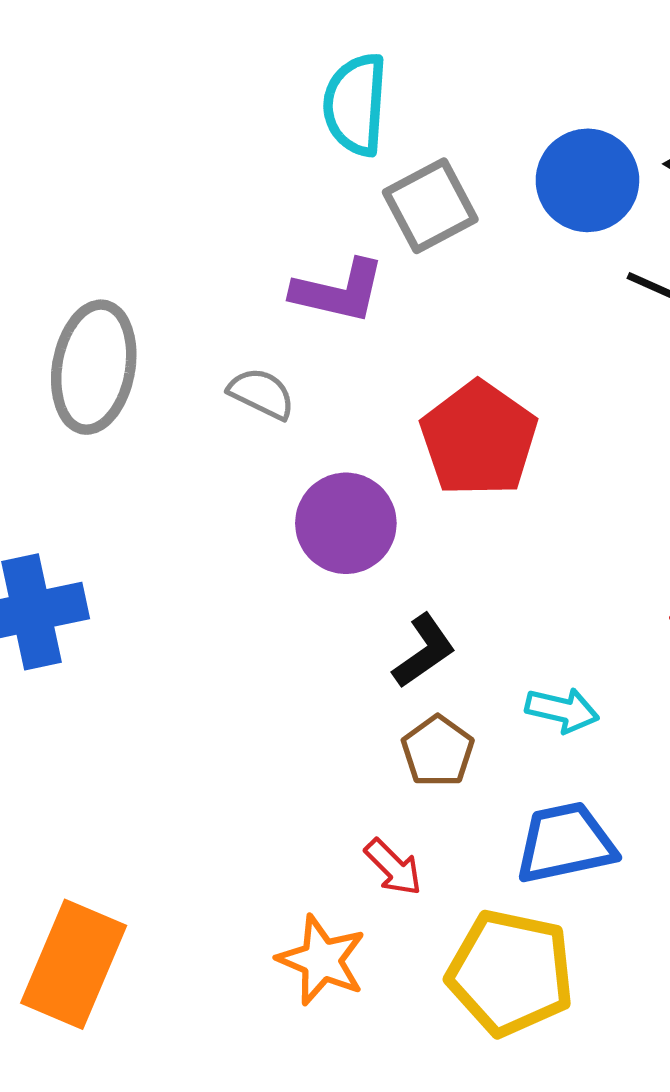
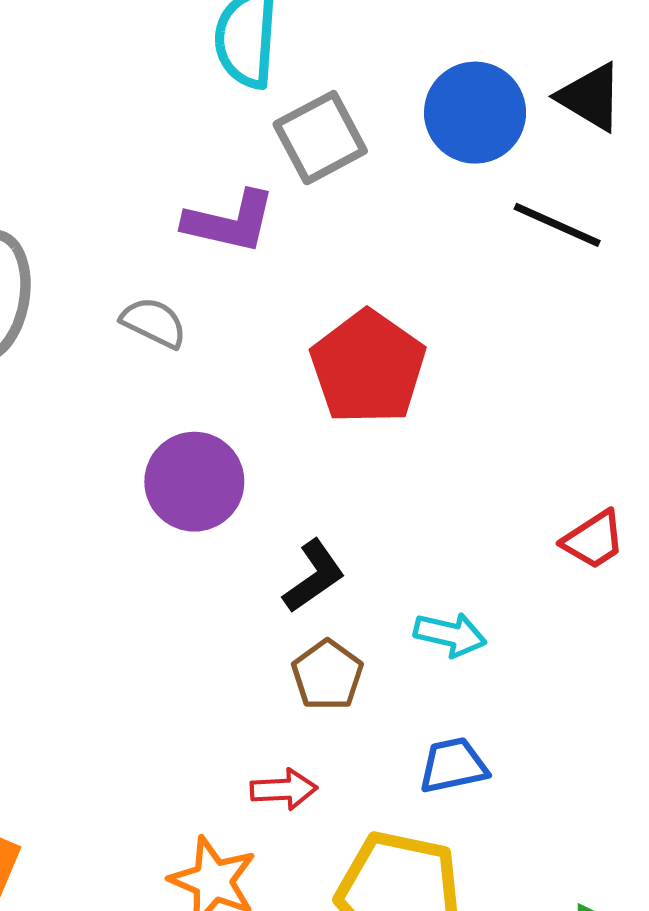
purple circle: (346, 523) -> (194, 482), moved
blue trapezoid: (565, 843) -> (453, 765), size x0.7
red arrow: (393, 867) -> (284, 789), turned -48

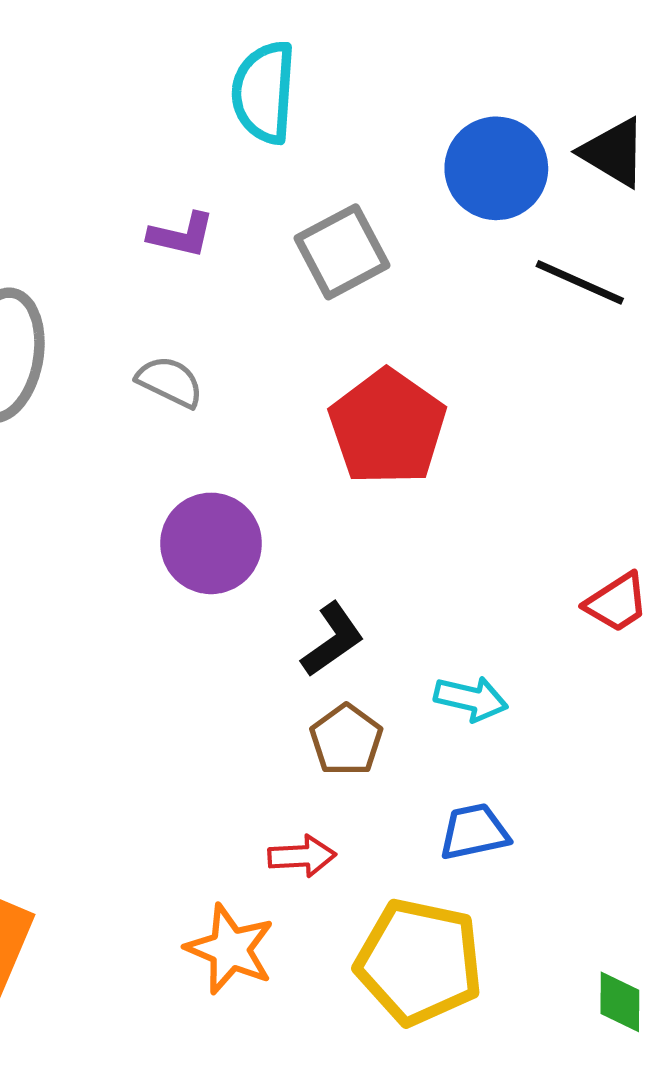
gray square: (320, 138) -> (342, 252), moved
purple L-shape: (230, 222) -> (181, 235), moved, size x0.7

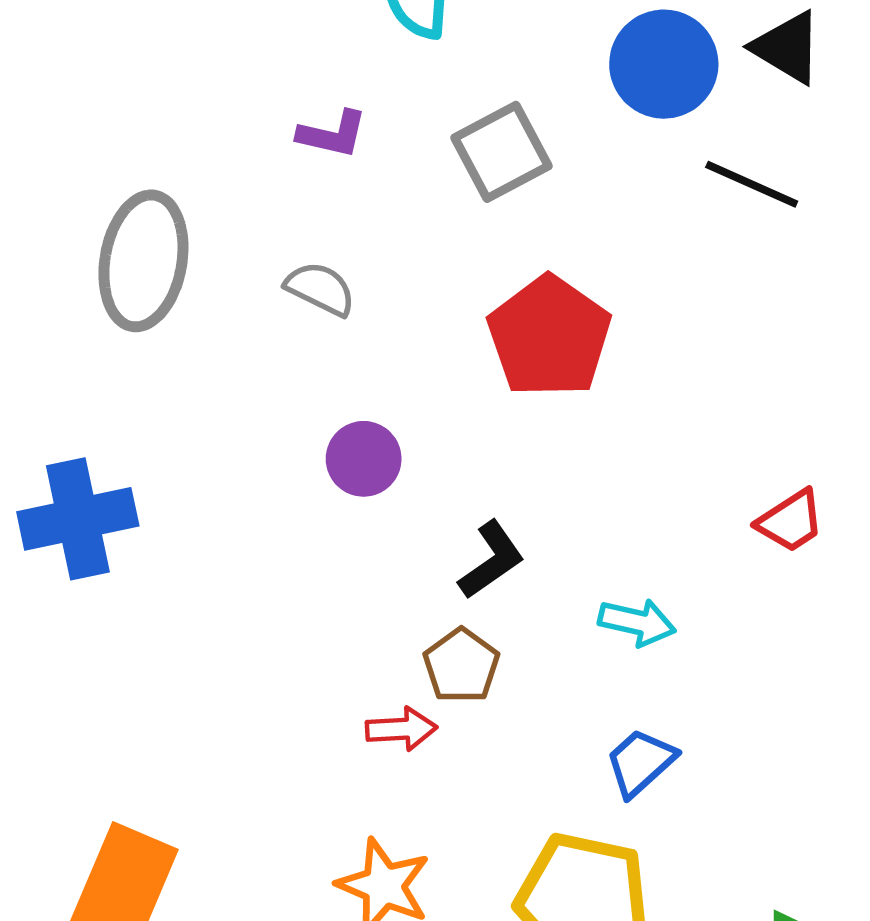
purple circle: (211, 543) -> (364, 459), size x0.7
brown pentagon: (346, 740) -> (461, 666), moved
blue trapezoid: (474, 832) -> (640, 762), turned -30
red arrow: (302, 856) -> (401, 729), moved

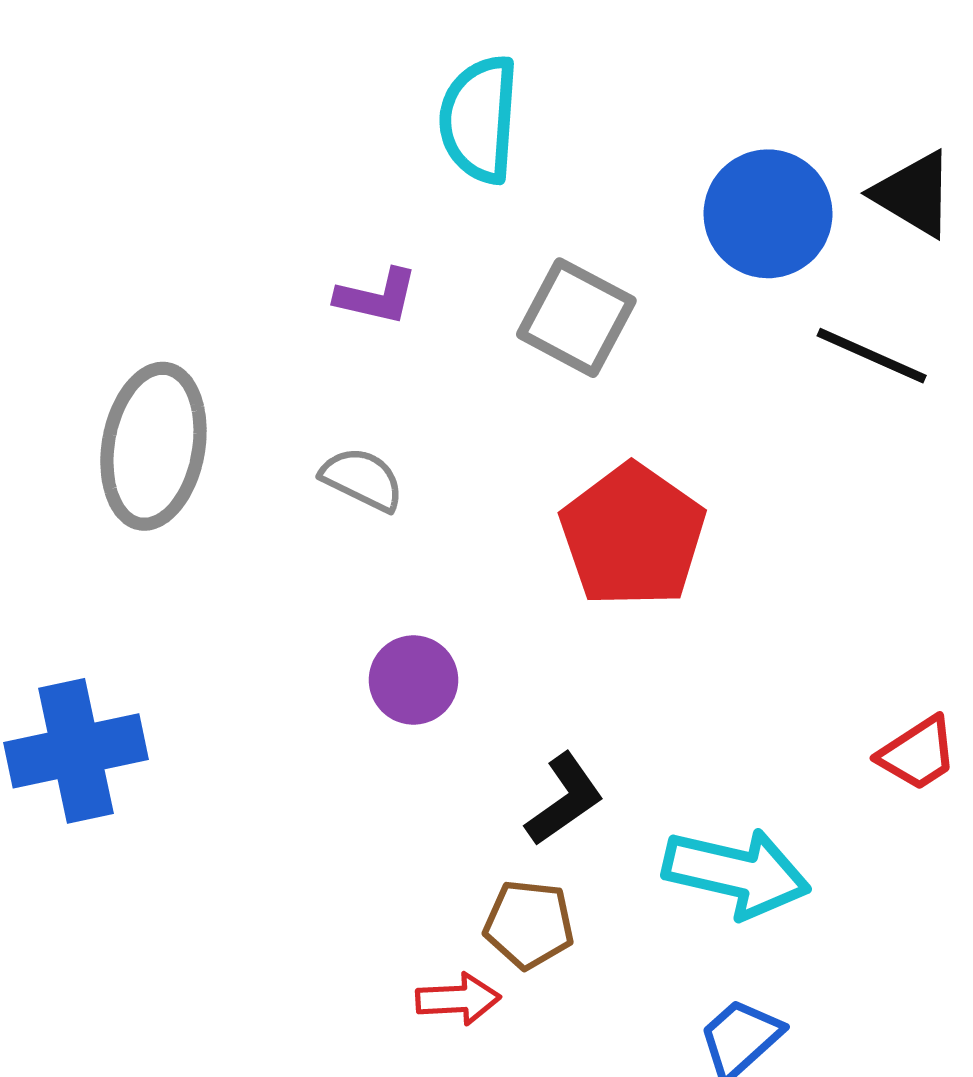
gray square: (501, 152) -> (576, 318), turned -34
cyan arrow: (637, 622) -> (736, 873), size x1.6
brown pentagon: (461, 666) -> (529, 924), turned -30

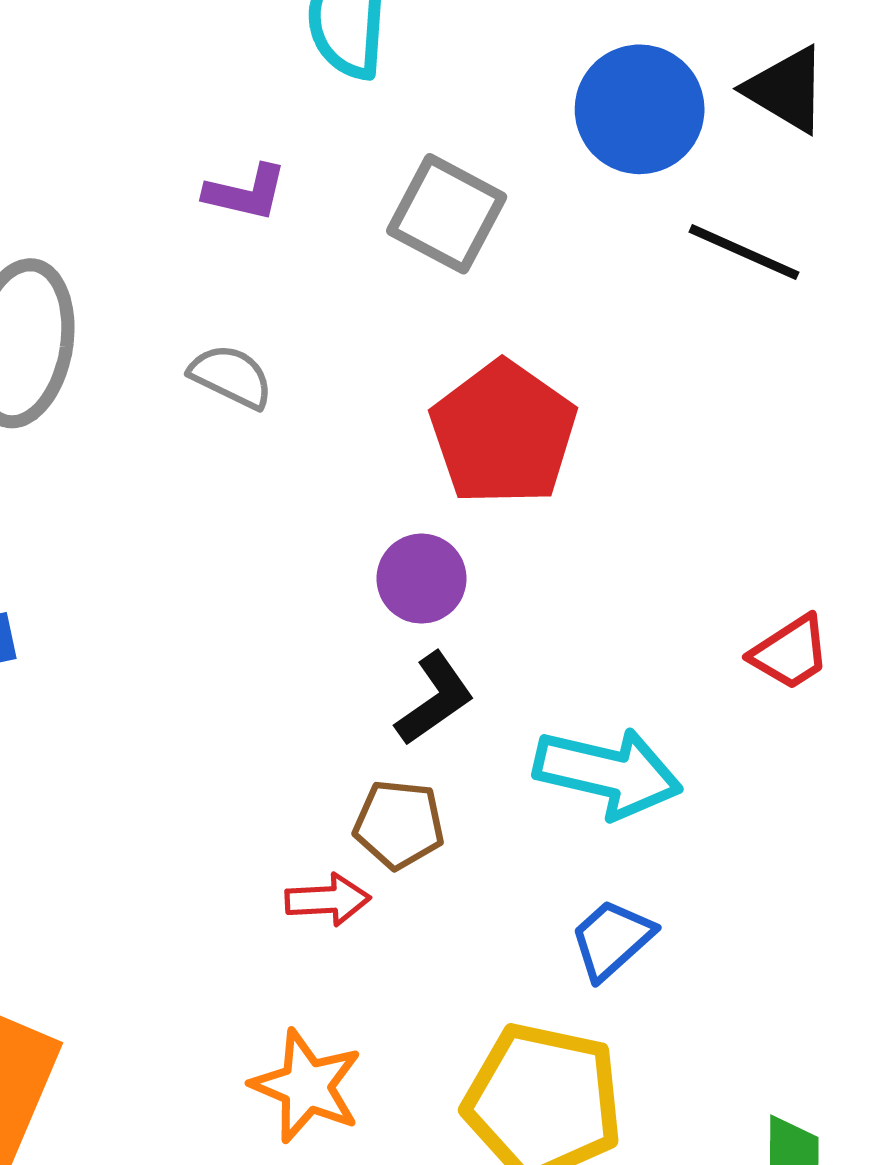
purple circle: (413, 680) -> (422, 579), moved

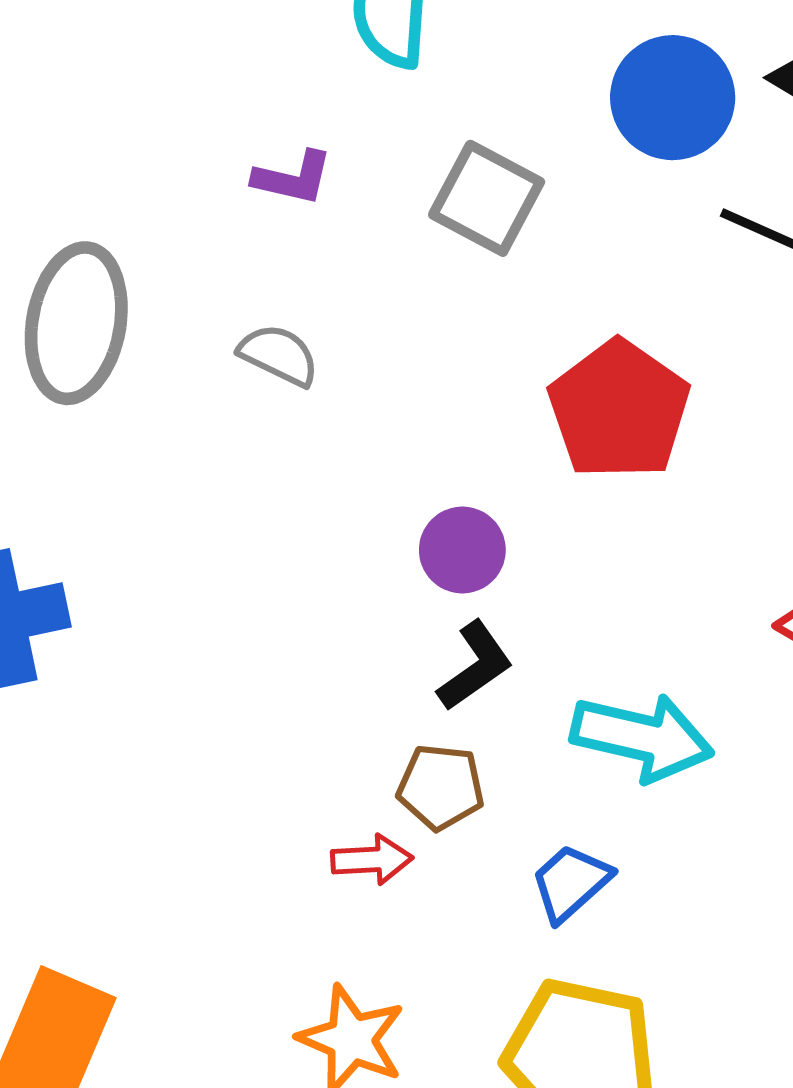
red pentagon: (503, 433) -> (619, 410), moved
blue trapezoid: (612, 939) -> (571, 883), moved

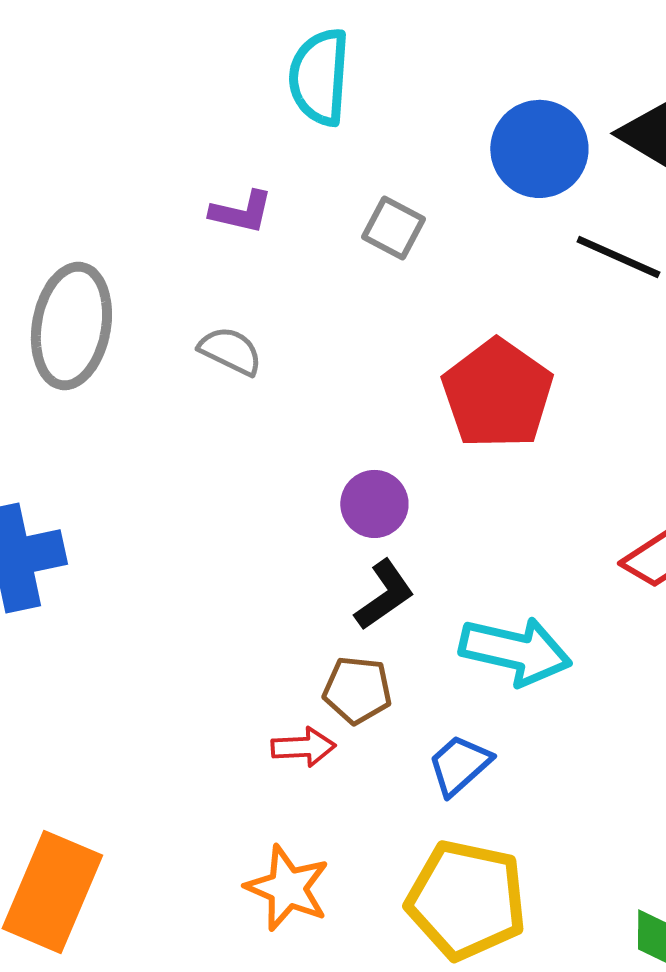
gray square: (487, 198) -> (393, 228), size x0.7

